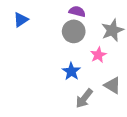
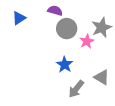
purple semicircle: (77, 11) -> (55, 11), moved
pink star: (98, 55) -> (87, 41), moved

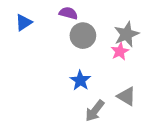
pink star: (87, 41) -> (120, 51), moved

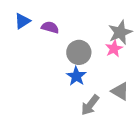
purple semicircle: (68, 13) -> (50, 27), moved
gray circle: (83, 36) -> (79, 52), moved

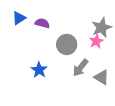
blue star: (76, 76) -> (39, 70), moved
gray arrow: (90, 105) -> (80, 68), moved

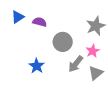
pink star: (96, 41) -> (93, 51), moved
gray triangle: (102, 77) -> (96, 73), turned 49

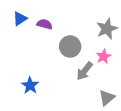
blue star: (37, 66) -> (30, 85), moved
gray triangle: (96, 73) -> (107, 98), moved

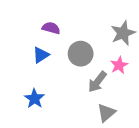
blue triangle: (20, 19) -> (41, 55), moved
gray triangle: (107, 98) -> (106, 113), moved

